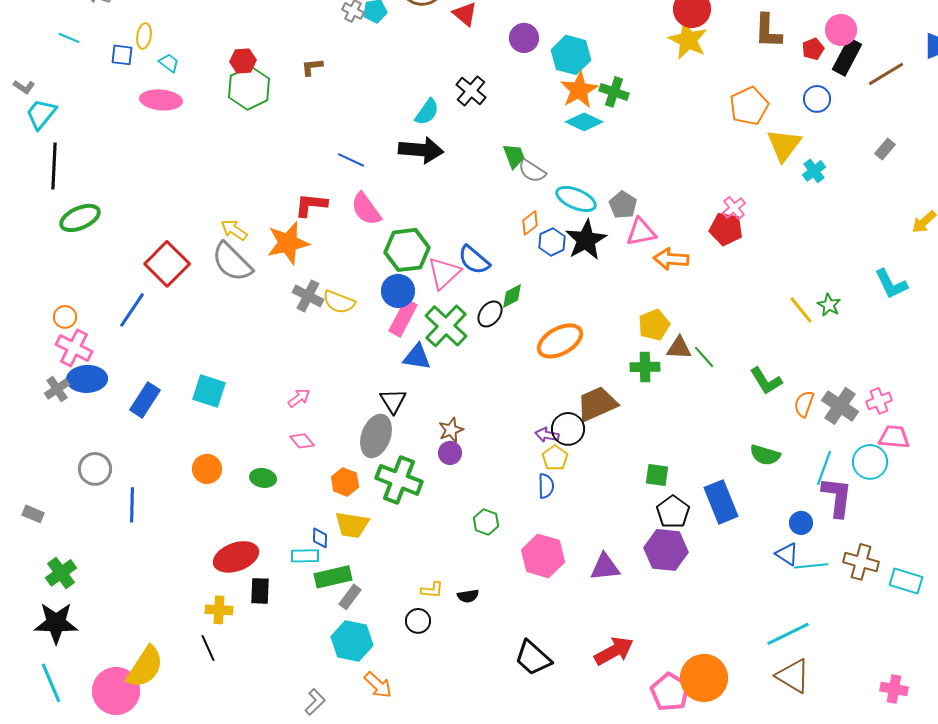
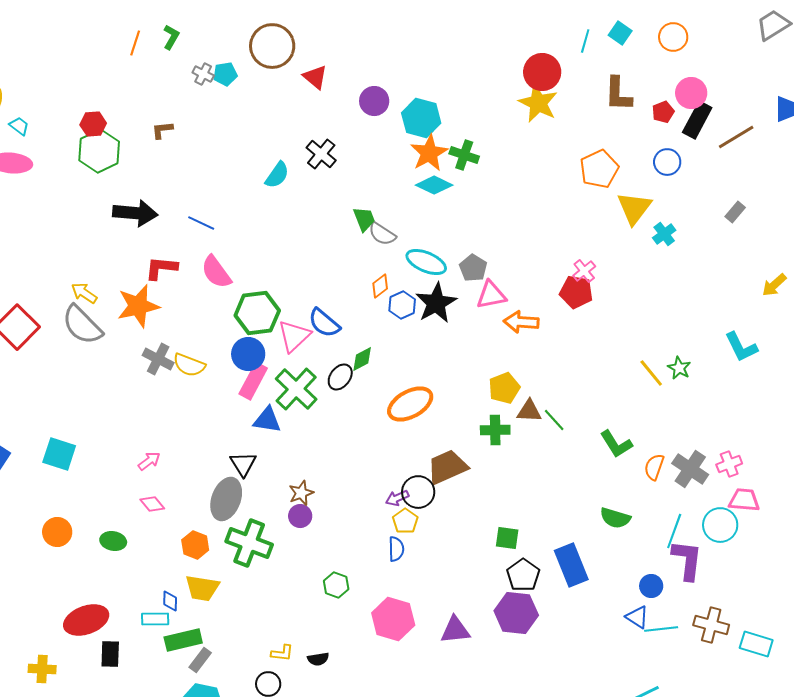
black arrow: (421, 150) -> (135, 213), moved
purple arrow: (547, 435) -> (397, 498), turned -35
yellow cross: (219, 610) -> (42, 669), moved

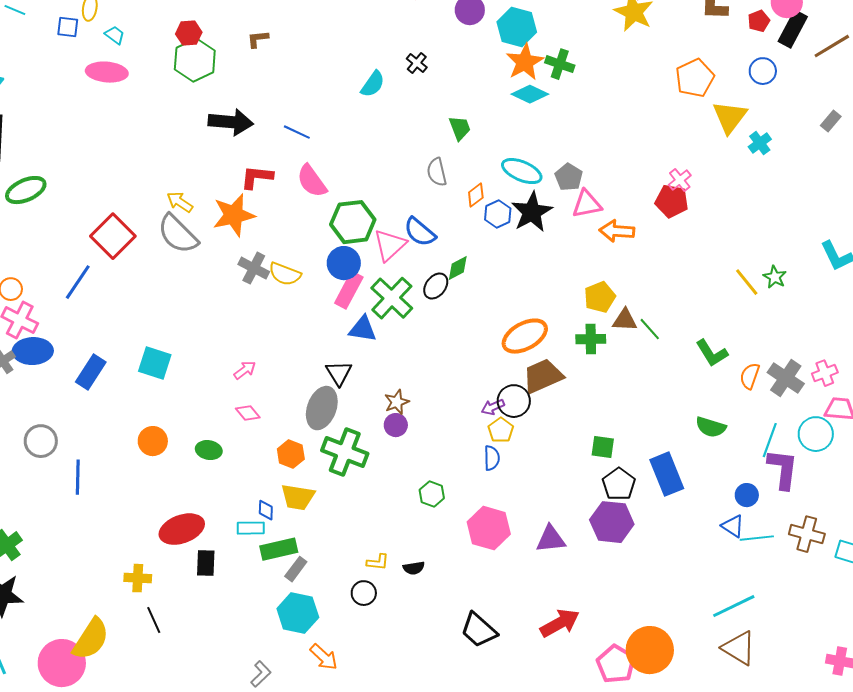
black cross: (321, 154) -> (417, 63), size x0.7
gray semicircle: (382, 234) -> (437, 172), moved, turned 44
orange ellipse: (410, 404) -> (525, 336), moved

